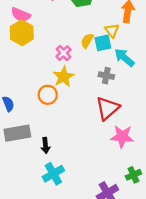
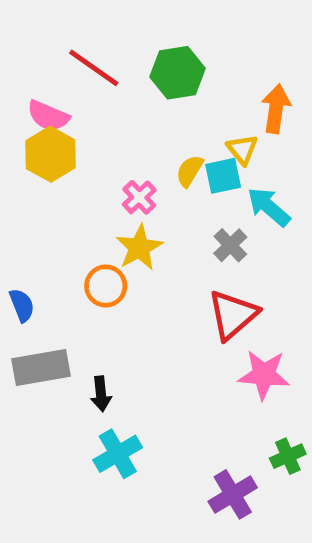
gray cross: (106, 76) -> (230, 245), turned 35

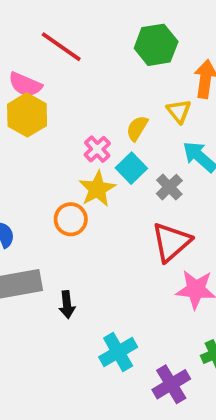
green hexagon: (178, 73) -> (156, 45), moved
cyan square: (223, 176) -> (131, 168), moved, turned -32
cyan cross: (118, 454) -> (118, 352), moved

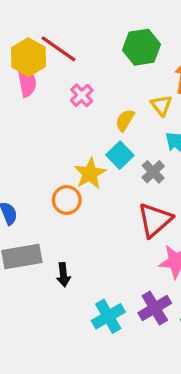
pink semicircle: (25, 85) -> (27, 82), turned -124
yellow hexagon: (27, 115) -> (29, 57), moved
pink cross: (97, 149) -> (82, 95), moved
purple cross: (171, 384) -> (155, 308), moved

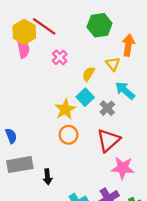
orange circle: (67, 200) -> (69, 135), moved

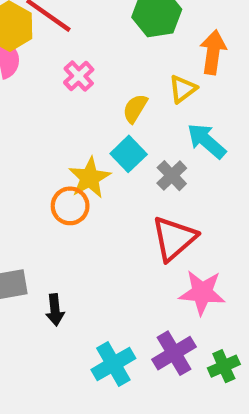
yellow triangle: (113, 64) -> (183, 89), turned 32
orange circle: (69, 135) -> (70, 206), moved

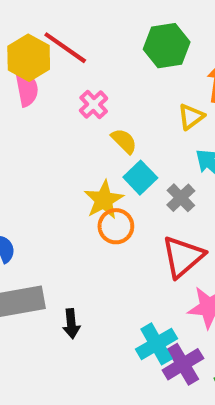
yellow semicircle: (135, 108) -> (124, 141), moved, turned 104
orange circle: (70, 206) -> (116, 226), moved
cyan cross: (113, 364) -> (157, 344), moved

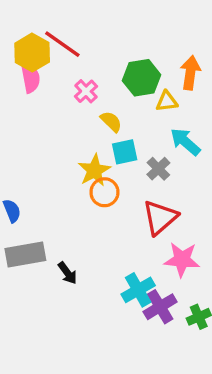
green hexagon: (167, 46) -> (142, 78), moved
yellow triangle: (191, 117) -> (167, 101), turned 30
cyan square: (140, 178) -> (125, 152), turned 32
black arrow: (71, 324) -> (67, 273), turned -30

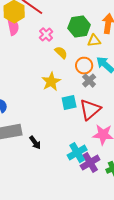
cyan square: (125, 152) -> (69, 103), moved
orange circle: (104, 192) -> (84, 66), moved

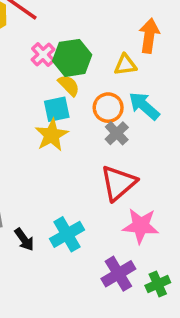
green hexagon: (79, 27) -> (72, 58), moved
cyan square: (69, 103) -> (57, 109), moved
cyan cross: (77, 153) -> (67, 234), moved

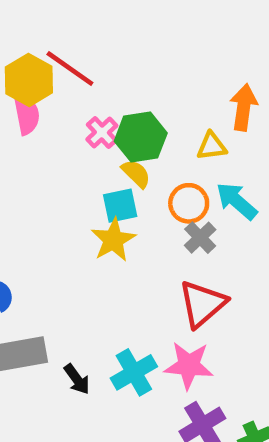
pink star: (141, 226) -> (189, 365), moved

